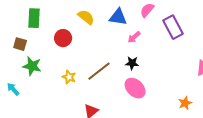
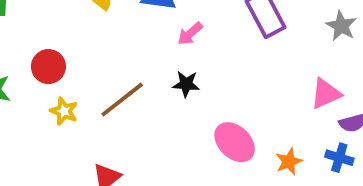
red circle: (63, 38) -> (48, 67), moved
pink ellipse: (135, 88) -> (235, 142), moved

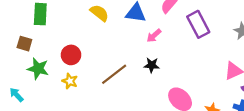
yellow star: (64, 111) -> (70, 81), moved

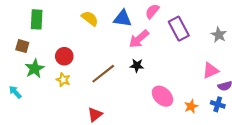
pink arrow: (154, 36) -> (139, 39), size x1.5
green star: (38, 69) -> (35, 69), turned 30

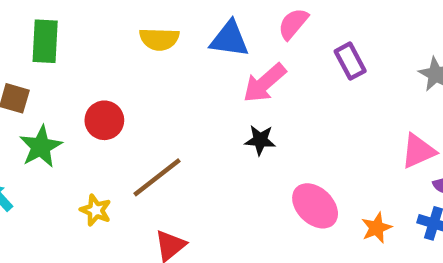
yellow semicircle: (90, 18) -> (159, 39), turned 144
purple rectangle: (179, 29) -> (350, 61), size x0.7
brown line: (103, 74) -> (157, 177), moved
yellow star: (63, 80) -> (96, 210), moved

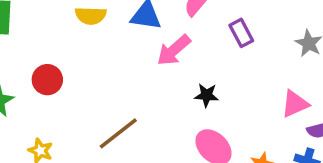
black star: (260, 140) -> (207, 95), moved
brown line: (157, 177) -> (118, 133), moved

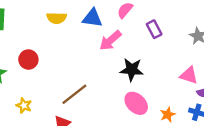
black star: (207, 95) -> (132, 70), size x1.5
pink triangle: (295, 104) -> (189, 75), turned 42

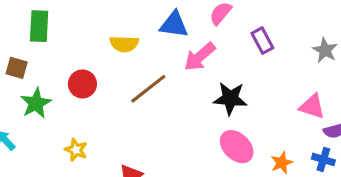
yellow semicircle: (56, 18) -> (124, 44), moved
brown line: (74, 94) -> (148, 89), moved

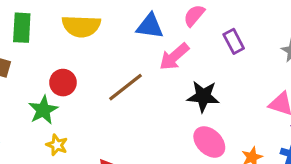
yellow semicircle: (124, 44) -> (81, 26), moved, size x1.4
green star: (36, 103) -> (43, 110), moved

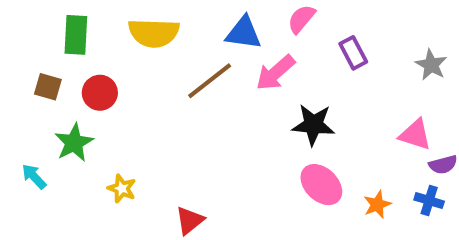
red circle: (63, 83) -> (100, 93), moved
brown line: (125, 87) -> (210, 81), moved
green star: (43, 110) -> (74, 143), moved

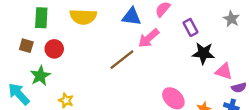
gray star: (431, 65) -> (231, 19), moved
brown line: (210, 81) -> (122, 60), moved
black star: (313, 125) -> (203, 53), moved
cyan arrow: (34, 177) -> (19, 94), size x1.6

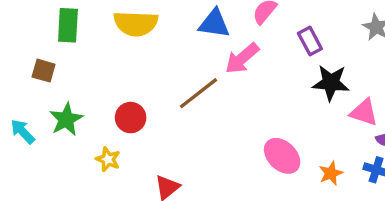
red circle: (54, 49) -> (131, 118), moved
cyan arrow: (19, 94) -> (23, 131), moved, size x0.7

